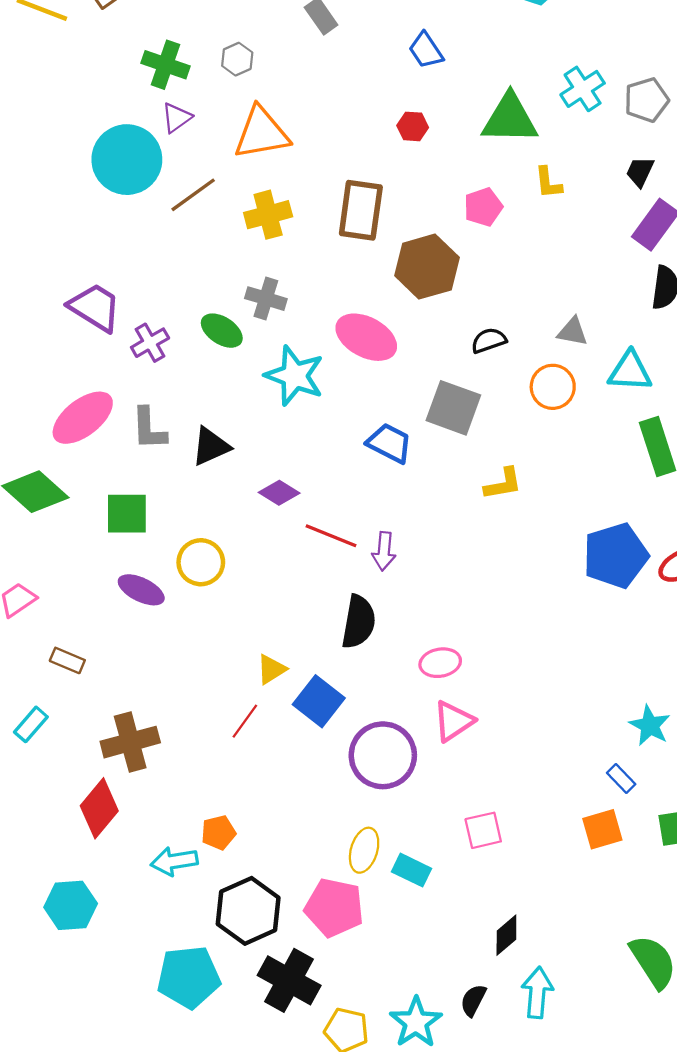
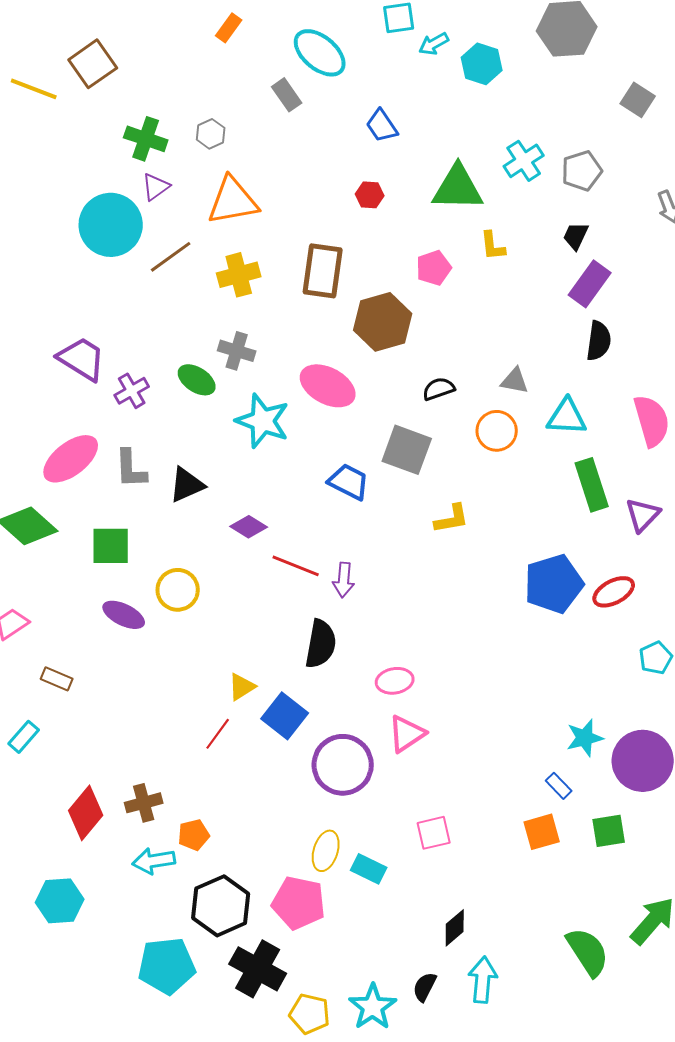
cyan star: (650, 726) -> (585, 738), turned 30
brown cross: (130, 742) -> (144, 803), moved, size x0.7

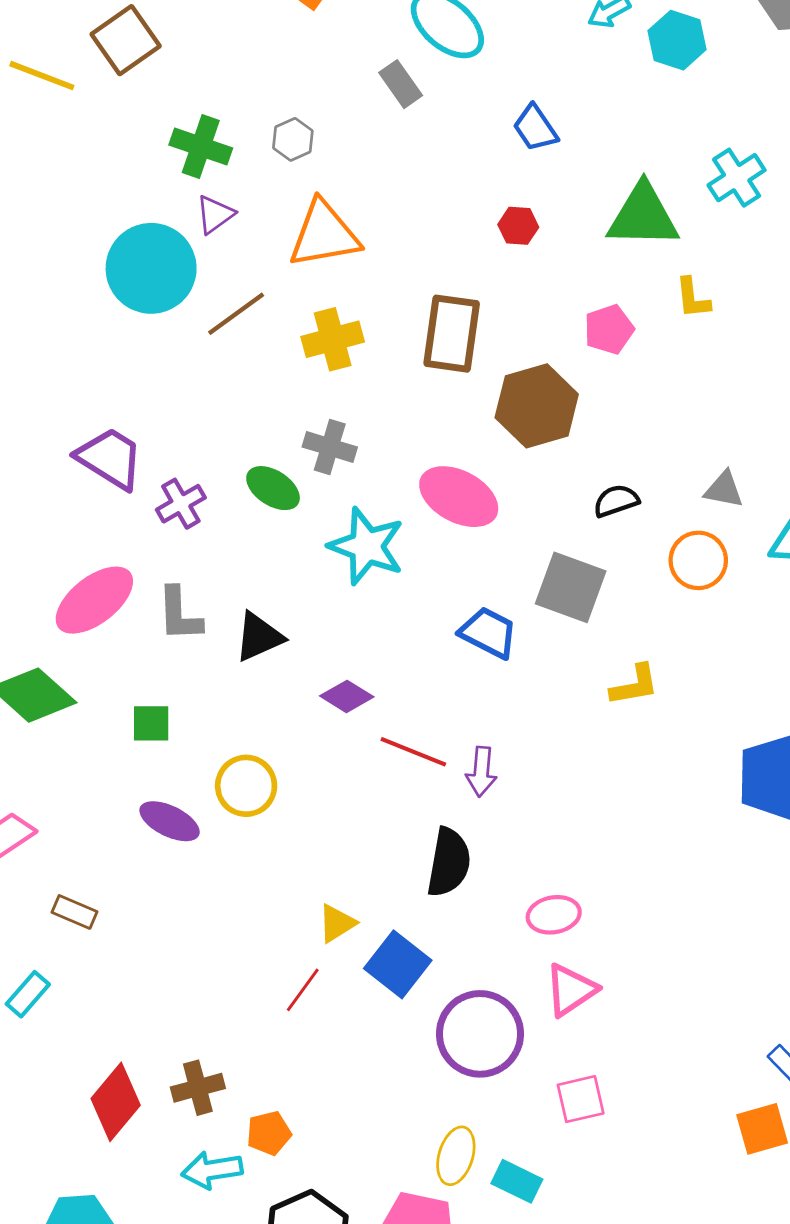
green square: (111, 546) -> (151, 723), size x0.7
pink square: (434, 833) -> (581, 1099), moved

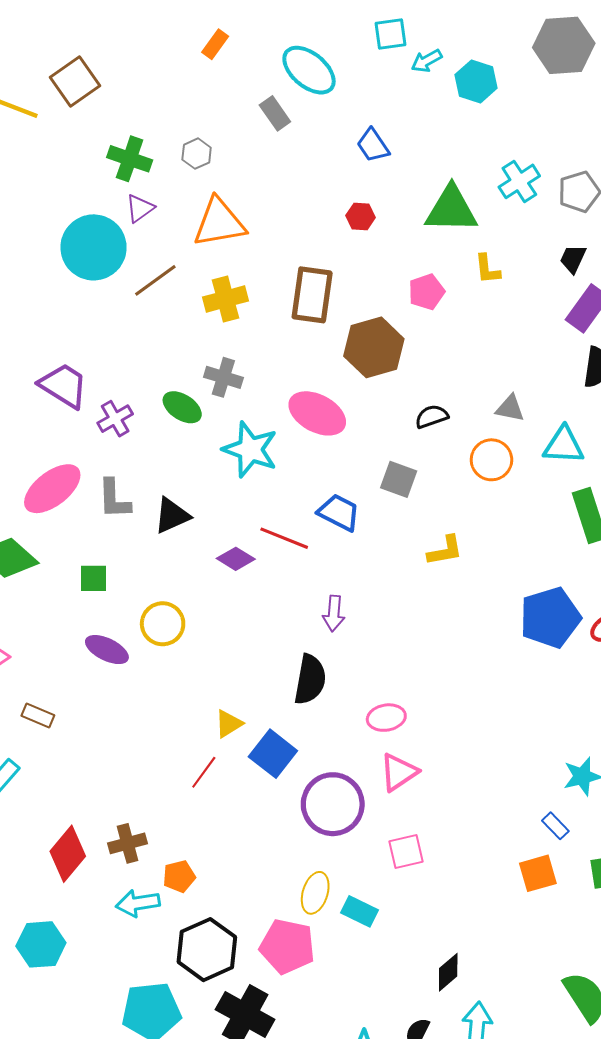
gray square: (571, 587) -> (399, 479), size x0.7
red line: (413, 752) -> (284, 538), moved

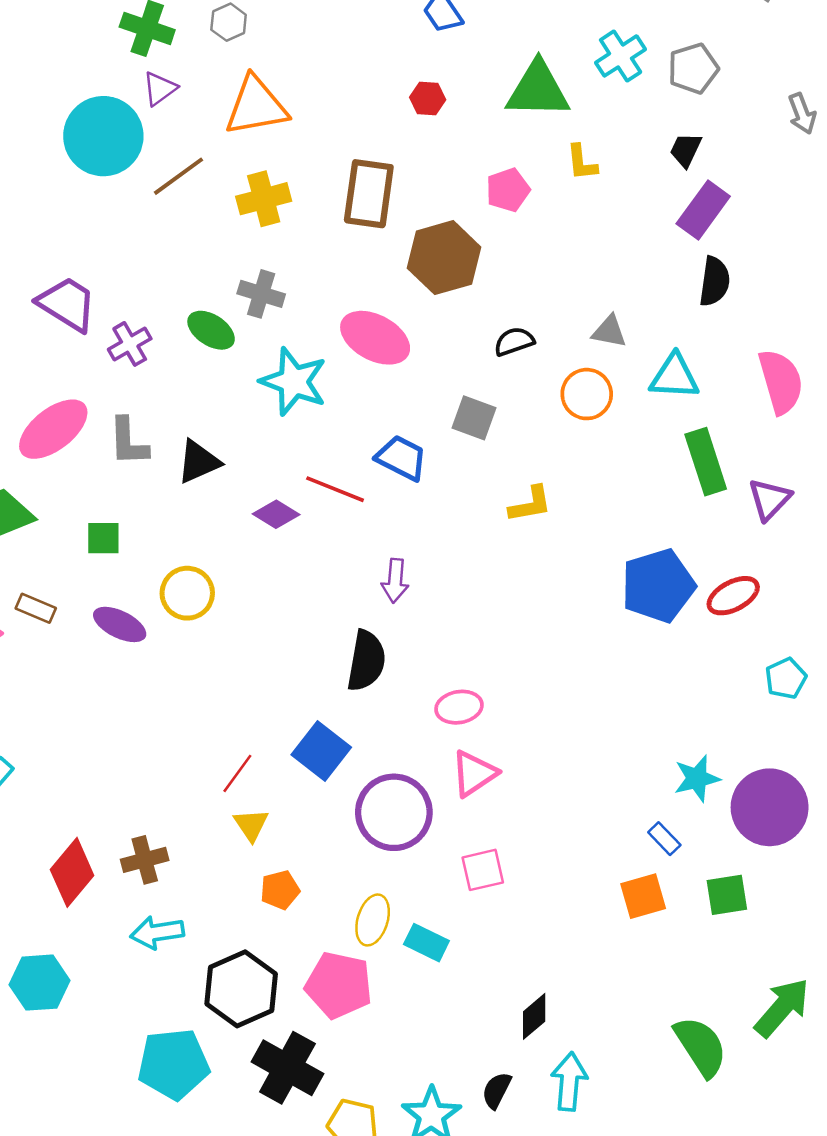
brown rectangle: (38, 716) -> (36, 608), moved
yellow triangle: (229, 724) -> (251, 825), moved, turned -32
orange pentagon: (179, 876) -> (280, 890), moved

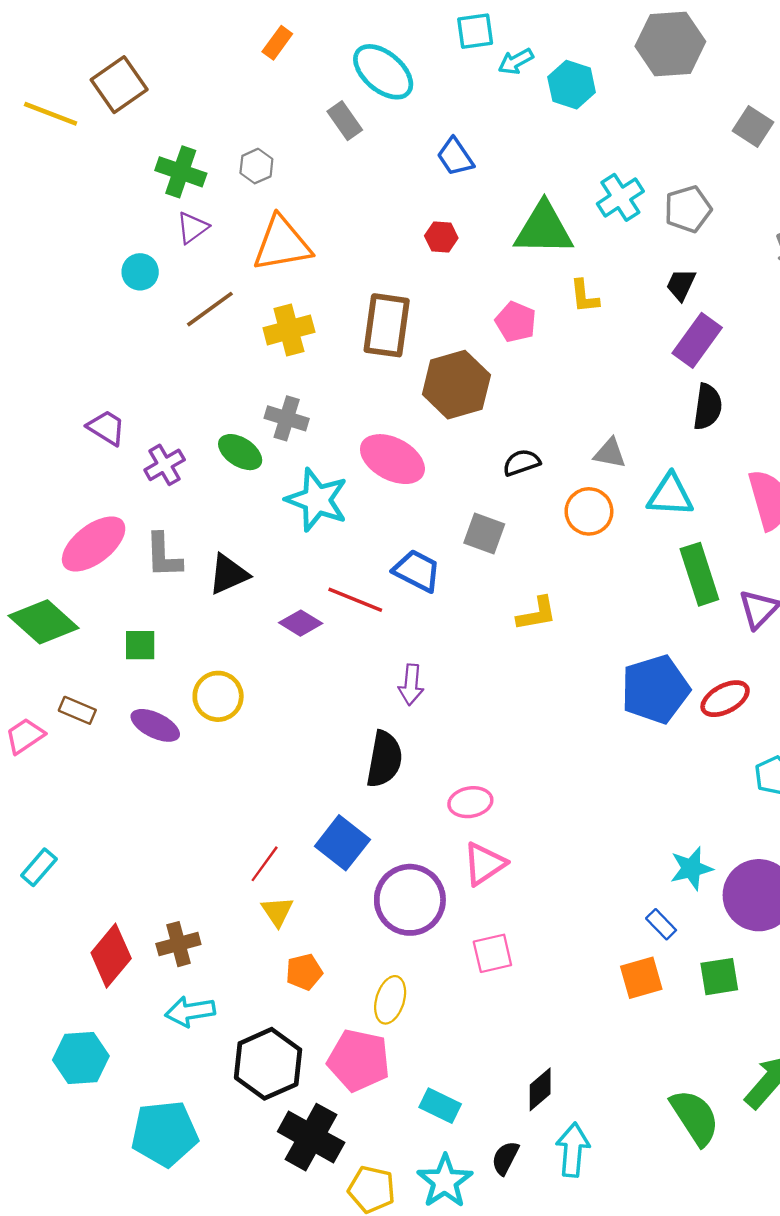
cyan circle: (103, 136) -> (140, 272), size x0.5
pink pentagon: (508, 190) -> (516, 322), turned -30
purple trapezoid: (67, 304) -> (106, 428), size x0.7
cyan rectangle: (426, 943) -> (440, 1106), moved
cyan pentagon: (173, 1064) -> (165, 1134), moved

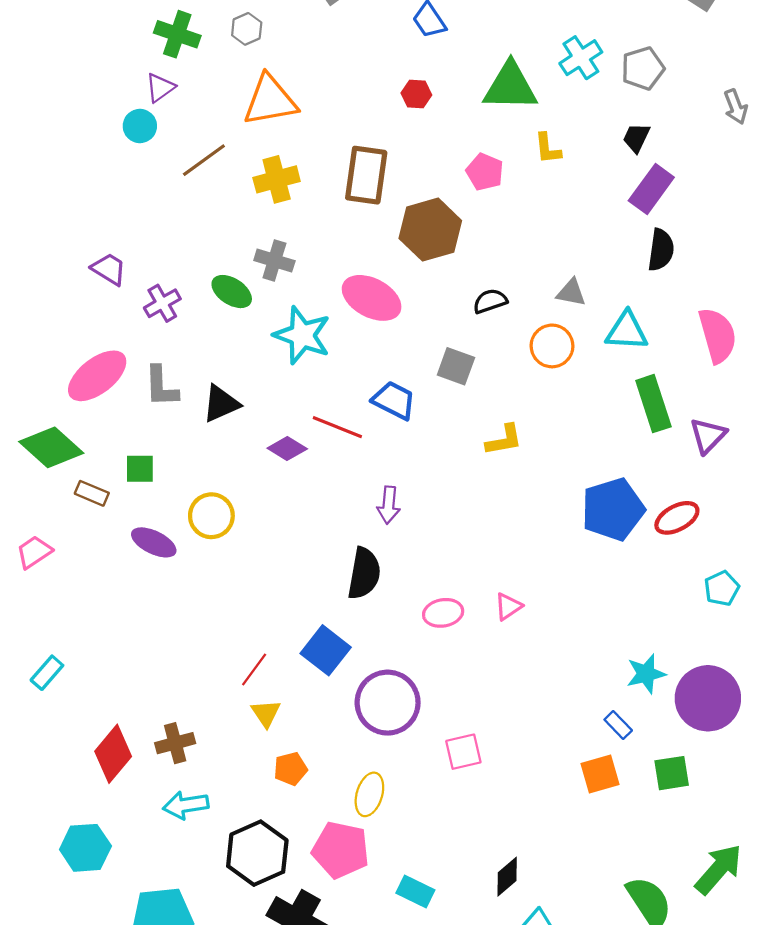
purple triangle: (192, 228) -> (160, 88), moved
brown rectangle: (77, 710) -> (92, 493), moved
pink triangle: (484, 864) -> (508, 606), moved, size x0.7

